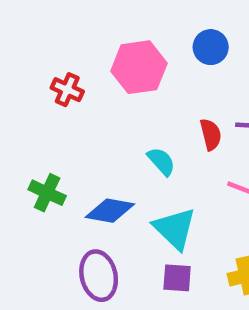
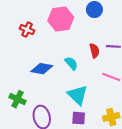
green cross: (47, 193) -> (18, 99), moved
blue diamond: (110, 211) -> (42, 69), moved

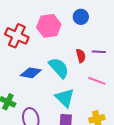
red cross: (27, 30) -> (17, 36), size x1.6
cyan semicircle: (71, 63) -> (59, 68), size x1.6

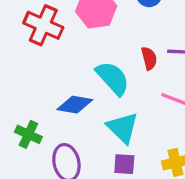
blue diamond: (31, 73) -> (75, 105), moved

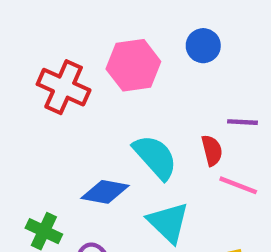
red semicircle: (149, 58) -> (212, 150), moved

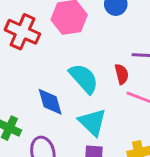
blue diamond: (105, 192) -> (50, 102), turned 64

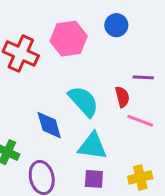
cyan triangle: (92, 122) -> (92, 146), turned -36

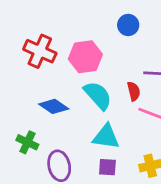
pink hexagon: (69, 39) -> (85, 57), moved
blue diamond: (49, 125) -> (54, 106), moved, turned -40

